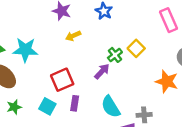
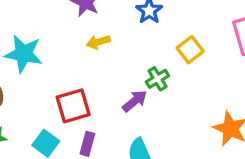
yellow square: (136, 48) -> (190, 50), moved

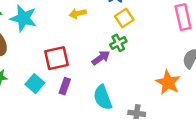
yellow square: (190, 50) -> (124, 18), moved

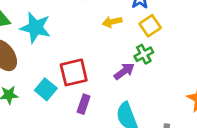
yellow arrow: (78, 14) -> (112, 22), moved
cyan square: (35, 84) -> (46, 89), moved

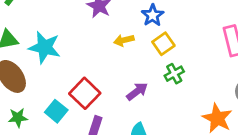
green cross: (144, 54) -> (174, 74), moved
red square: (74, 72) -> (85, 93), turned -32

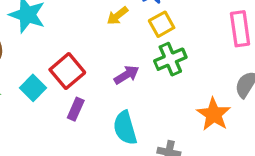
yellow arrow: (124, 40) -> (117, 16), turned -30
green cross: (174, 74) -> (170, 59), size x1.4

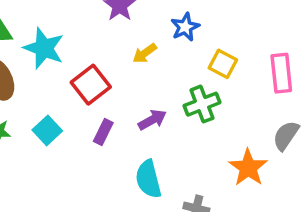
yellow square: (162, 24) -> (223, 64), moved, turned -35
red square: (67, 71) -> (91, 85), moved
purple rectangle: (76, 109) -> (103, 132), moved

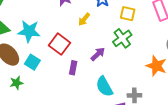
cyan square: (47, 130) -> (32, 62), moved

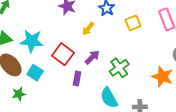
yellow square: (128, 14) -> (133, 23), turned -35
green cross: (122, 38) -> (119, 68), moved
purple arrow: (98, 54) -> (92, 57), moved

